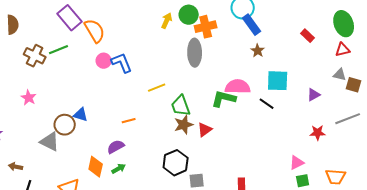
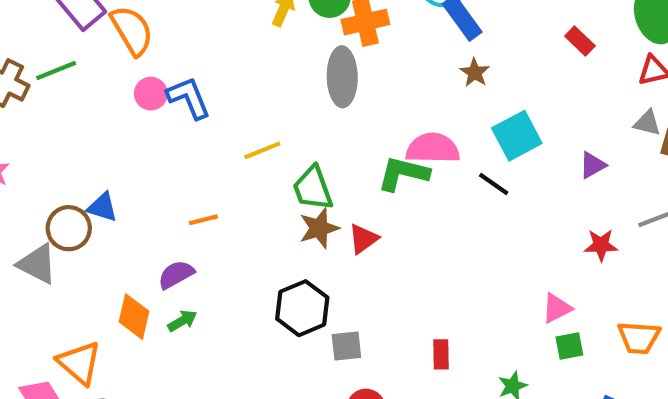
cyan square: (278, 81) -> (517, 136), turned -30

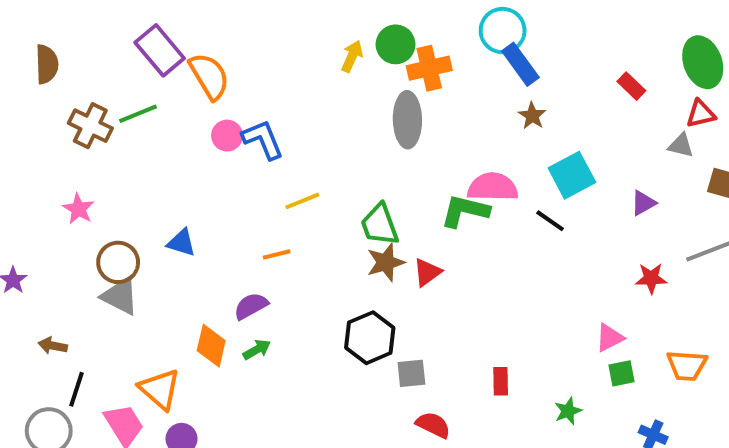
gray triangle: (647, 123) -> (681, 145), moved
yellow line: (262, 150) -> (302, 201), moved
brown circle: (69, 228) -> (118, 262), moved

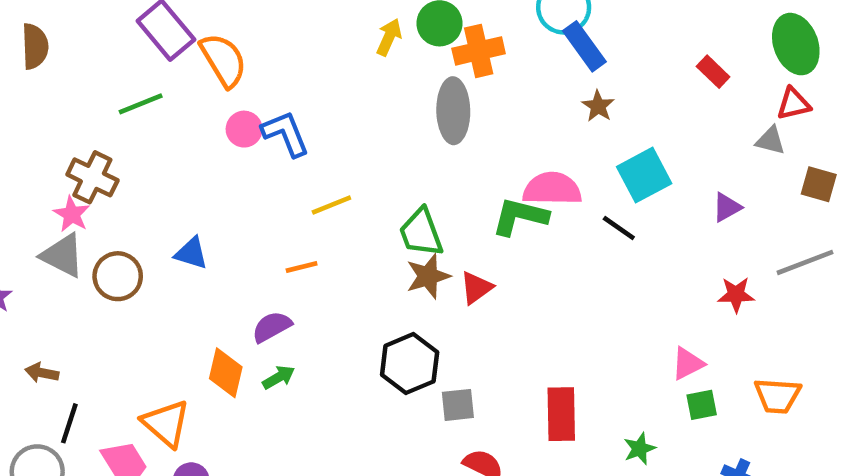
brown cross: (90, 126) -> (92, 177), moved
gray triangle: (120, 296) -> (63, 256), moved
red rectangle: (501, 381) -> (561, 414), size x1.6

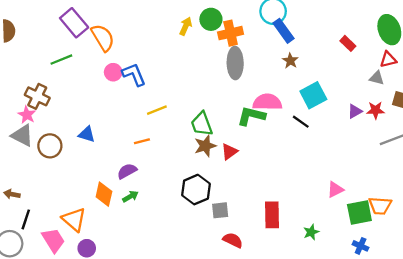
gray ellipse: (453, 111) -> (235, 63), moved
red star: (736, 295) -> (376, 110), moved
green square: (702, 405) -> (359, 213), moved, size x1.6

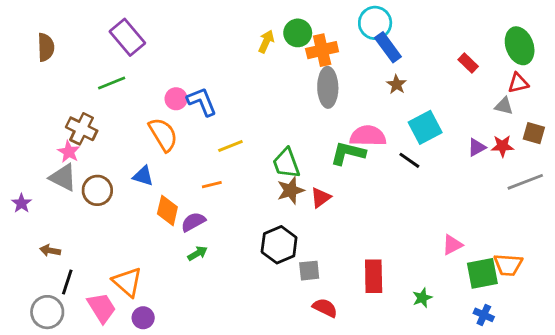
orange semicircle: (103, 38) -> (163, 135), moved
orange diamond: (104, 194) -> (167, 210), moved

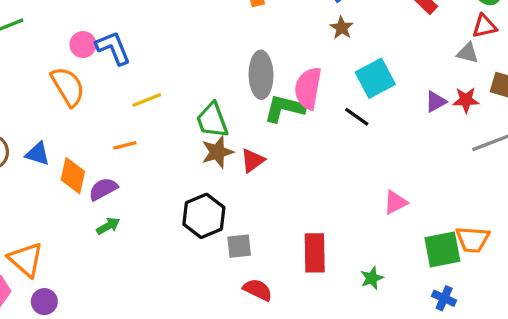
gray ellipse: (328, 87) -> (261, 75), moved
pink semicircle: (368, 136) -> (308, 88), turned -81
blue triangle: (143, 176) -> (38, 154), moved
pink triangle: (452, 245) -> (395, 202), moved

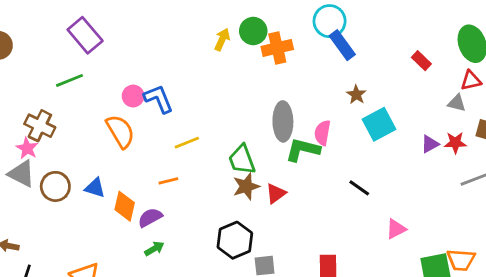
brown star: (342, 28) -> (356, 95), moved
pink semicircle: (308, 88) -> (322, 133), size x0.7
black line: (357, 117) -> (359, 188), moved

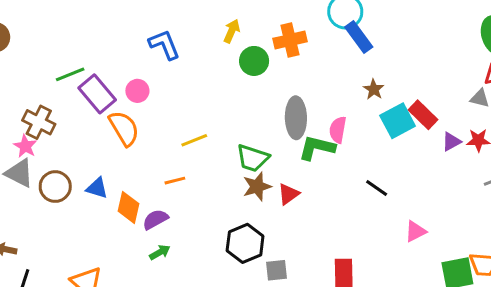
green circle: (253, 31) -> (254, 61), moved
purple rectangle: (85, 35) -> (97, 94), moved
red rectangle: (421, 61) -> (423, 115), moved, size x1.4
blue L-shape: (159, 99) -> (164, 45), moved
green trapezoid: (242, 160) -> (253, 158), turned -52

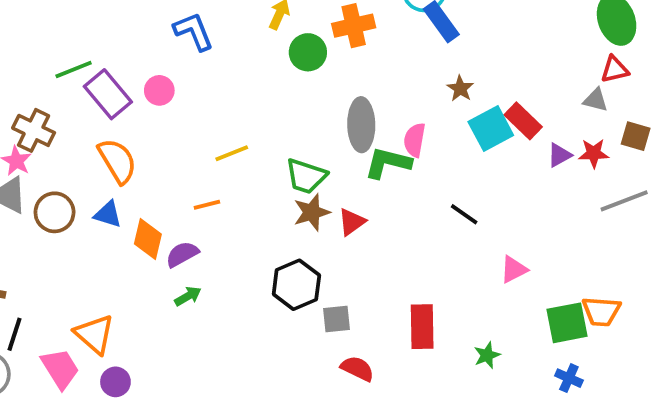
orange semicircle: (124, 128) -> (117, 161), moved

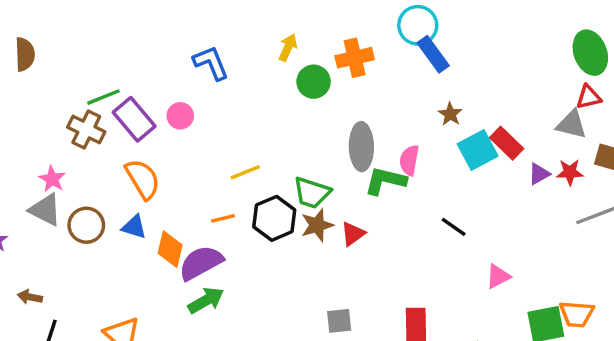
gray triangle: (596, 100) -> (572, 124), size x1.4
brown cross: (34, 130) -> (86, 129), moved
purple semicircle: (182, 254) -> (201, 263), size x1.5
black hexagon: (296, 285) -> (274, 218), moved
green arrow: (188, 296) -> (206, 300), size x1.5

